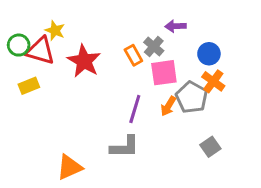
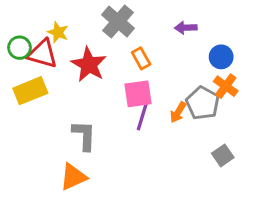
gray cross: (154, 46) -> (118, 21), moved, size x1.5
pink square: (164, 73) -> (138, 94), moved
yellow rectangle: (29, 86) -> (30, 91), size x1.5
gray L-shape: (125, 147) -> (84, 135), moved, turned -88

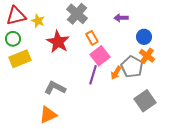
green circle: (19, 48) -> (13, 39), moved
red triangle: (43, 54) -> (16, 16), moved, turned -30
pink square: (138, 94) -> (100, 56), moved, turned -30
gray L-shape: (84, 135) -> (55, 88), turned -65
gray square: (223, 155) -> (145, 101), size x1.5

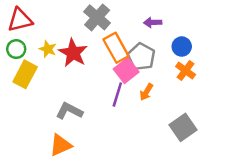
yellow star: (38, 21) -> (48, 49), moved
orange rectangle: (92, 38) -> (116, 48), size x1.6
yellow rectangle: (20, 59) -> (25, 74), turned -40
gray pentagon: (132, 67) -> (141, 57), moved

